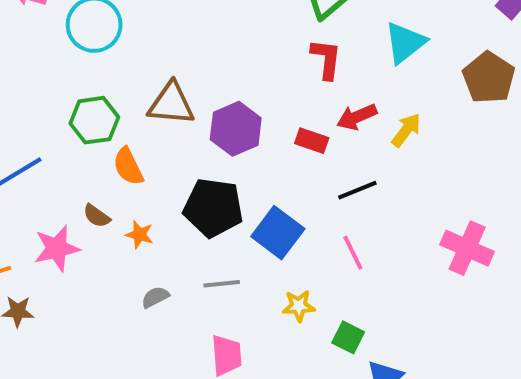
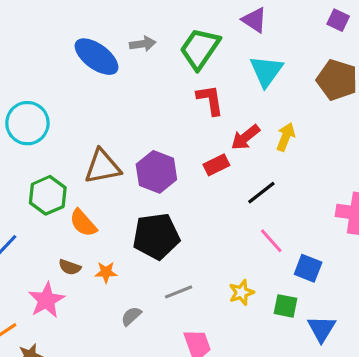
red rectangle: (312, 141) -> (216, 165), turned -30
blue square: (278, 233) -> (308, 268), moved, size x0.7

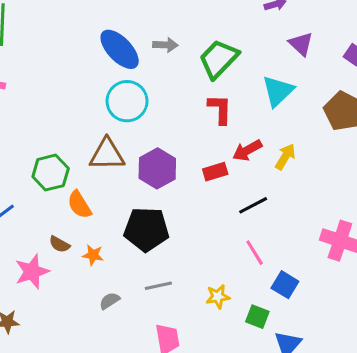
purple triangle: (254, 20) -> (301, 44), moved
cyan circle: (27, 123) -> (127, 101), moved

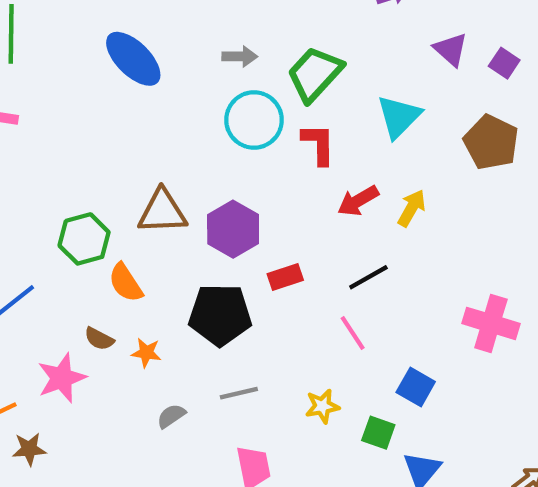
purple triangle: (301, 44) -> (451, 49), moved
blue ellipse: (120, 49) -> (133, 59), moved
cyan circle: (127, 101) -> (254, 120), moved
red rectangle: (215, 172) -> (285, 277), moved
pink line: (255, 253) -> (353, 333), moved

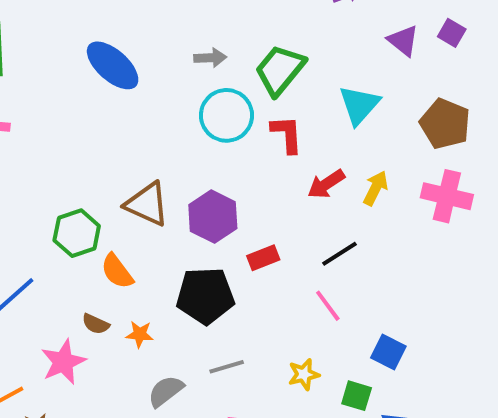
purple square: (504, 63) -> (452, 33), moved
brown triangle: (162, 212) -> (147, 204), turned 30
pink cross: (491, 323) -> (447, 196), moved
gray semicircle: (171, 416) -> (166, 391), size x1.4

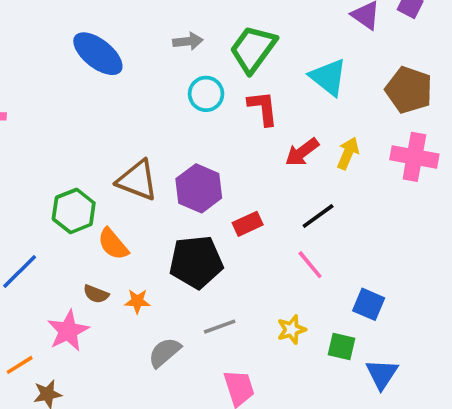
cyan triangle: (359, 105) -> (328, 77), turned -30
cyan circle: (226, 115) -> (206, 94), size x0.7

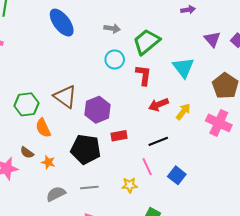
blue square: (369, 304) -> (177, 175), moved
yellow star: (291, 330) -> (130, 185), moved

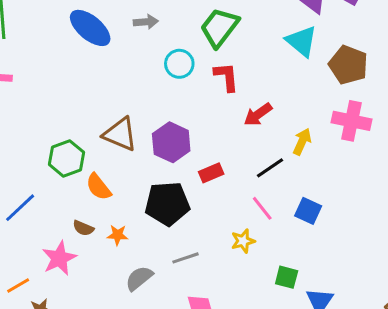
gray arrow: (112, 28) -> (146, 22), moved
cyan triangle: (183, 68) -> (302, 41), moved
yellow arrow: (183, 112) -> (302, 142), moved

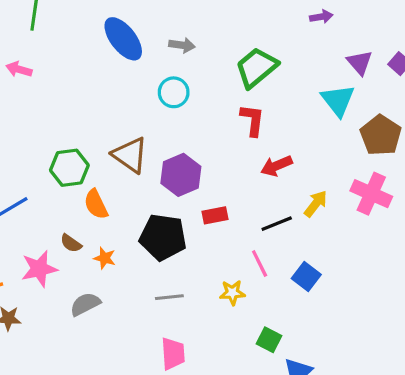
cyan circle: (179, 64) -> (174, 92), moved
gray semicircle: (139, 278) -> (85, 304), moved

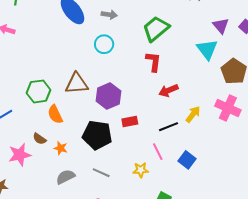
brown triangle: (130, 155) -> (77, 83), turned -40
gray line: (169, 297) -> (101, 173), turned 30
gray semicircle: (85, 304) -> (65, 177), moved

